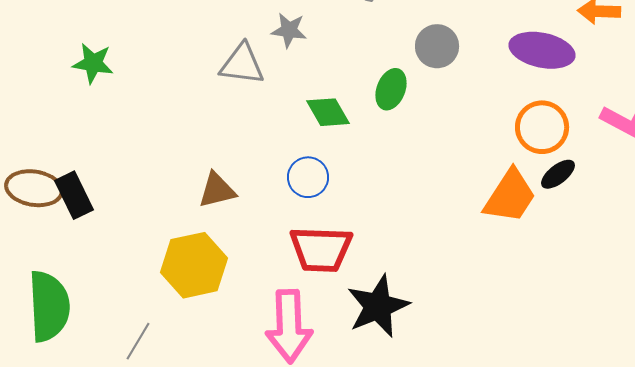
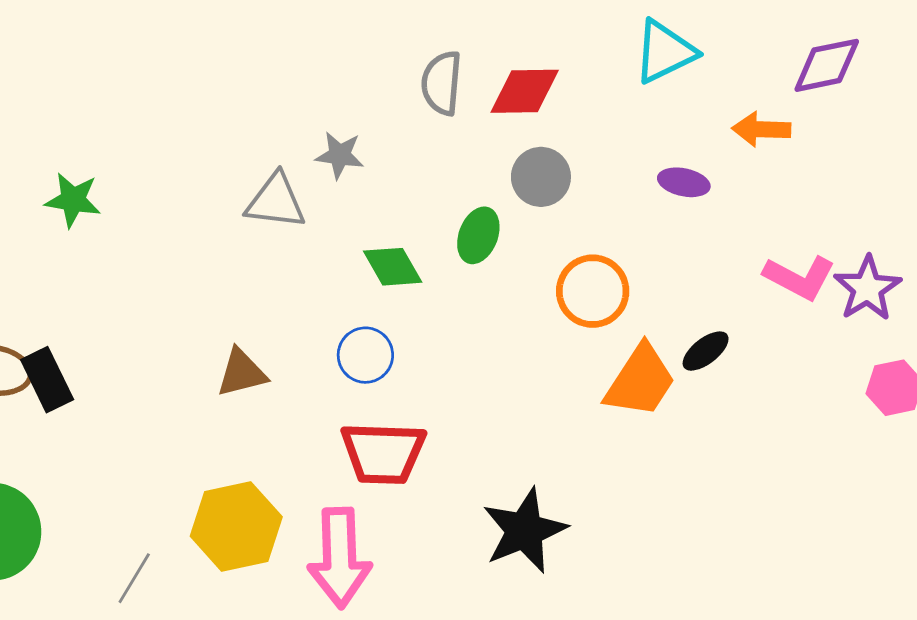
purple ellipse: (542, 50) -> (684, 182), size x0.6
orange circle: (542, 127) -> (593, 291), moved
yellow hexagon: (194, 265) -> (236, 527), moved
black star: (378, 306) -> (525, 531), moved

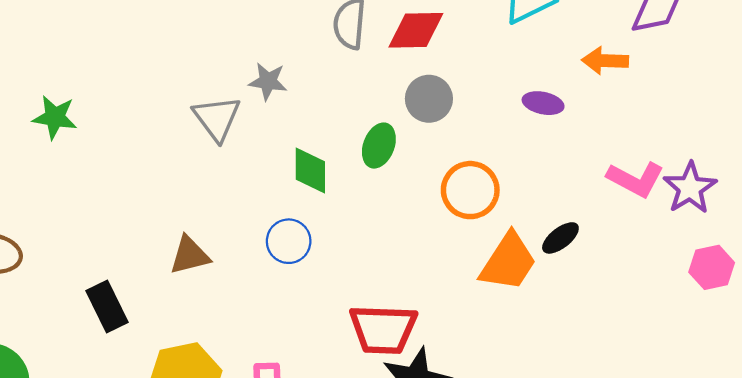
gray triangle: (276, 201) -> (217, 118), turned 46
green diamond: (393, 267) -> (310, 171), turned 30
black rectangle: (47, 380) -> (107, 306), moved
red trapezoid: (383, 453) -> (383, 329), moved

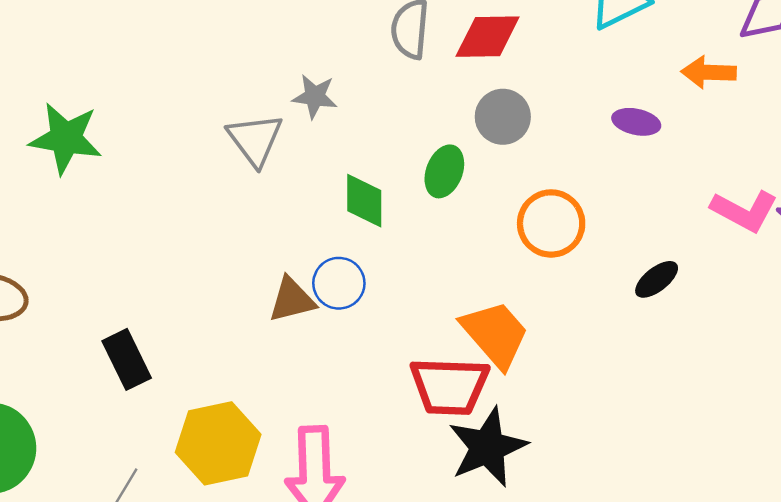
green star: (55, 117) -> (66, 138), size x1.4
brown triangle: (190, 255) -> (292, 300), moved
orange trapezoid: (508, 262) -> (495, 334), moved, turned -74

